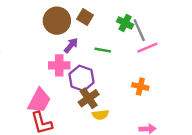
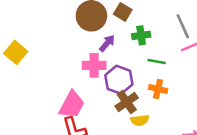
green cross: (125, 23) -> (141, 35), moved, turned -35
green line: (103, 50) -> (157, 62), moved
orange cross: (140, 86) -> (158, 89), moved

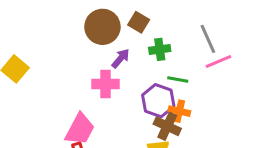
purple hexagon: (119, 80) -> (158, 101), moved
brown cross: (127, 102) -> (167, 126), moved, turned -30

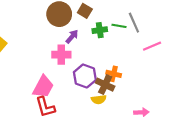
pink line: (218, 61) -> (152, 46), moved
green line: (178, 80) -> (119, 26), moved
purple hexagon: (158, 101) -> (85, 76), moved

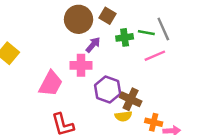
pink line: (152, 46) -> (155, 56), moved
orange cross: (114, 74) -> (154, 122), moved
pink trapezoid: (43, 87) -> (51, 83), moved

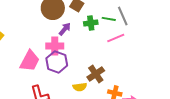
purple hexagon: (108, 90) -> (57, 62), moved
brown cross: (131, 99) -> (96, 74), turned 30
yellow semicircle: (123, 116) -> (80, 87), moved

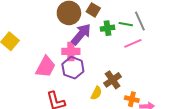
purple arrow: (65, 29) -> (81, 34), size x1.6
yellow semicircle: (80, 87) -> (96, 93), turned -56

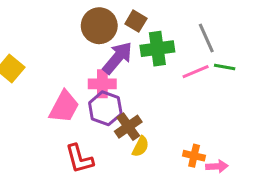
green line: (126, 24) -> (225, 67), moved
green cross: (107, 28) -> (157, 49), size x1.5
brown cross: (113, 80) -> (128, 127), moved

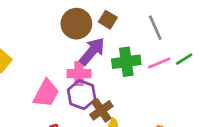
gray line: (206, 38) -> (155, 28), moved
green cross: (157, 49) -> (126, 62), moved
green line: (225, 67) -> (184, 59), turned -42

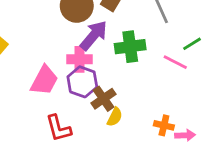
pink line: (159, 63) -> (175, 62), moved, turned 50

